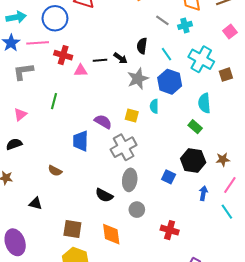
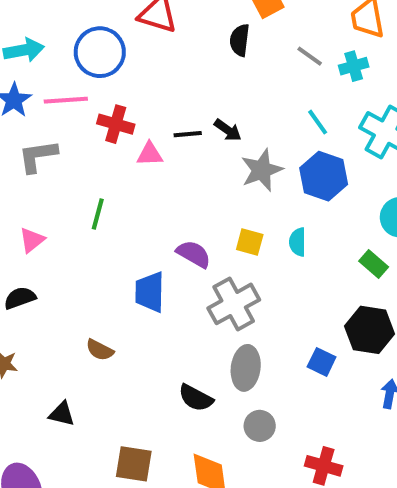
black semicircle: (142, 46) -> (240, 40), moved
cyan semicircle: (154, 106) -> (298, 242), moved

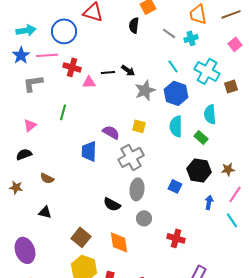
cyan semicircle: (298, 242) -> (176, 126), moved, size x1.5
brown semicircle: (100, 350) -> (47, 178), moved
brown square: (134, 464) -> (81, 237), turned 30

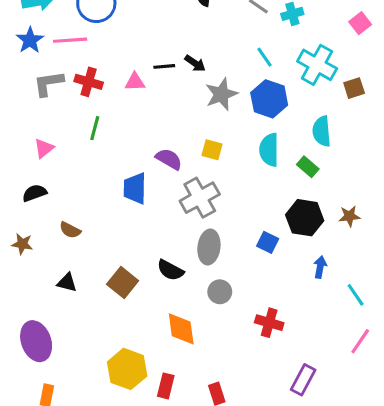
red cross: (72, 67) -> (89, 82), moved
pink line: (235, 194) -> (360, 341), moved
brown square: (81, 237) -> (123, 283), moved

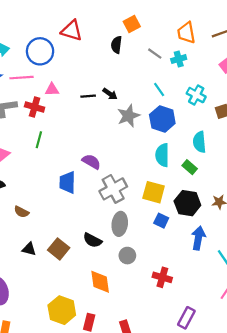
cyan cross: (317, 65) -> (196, 95), size x0.7
pink triangle: (135, 82) -> (52, 90), moved
yellow square: (212, 150) -> (154, 192), moved, size x1.5
blue arrow: (320, 267) -> (198, 238), size x1.5
black triangle: (67, 283) -> (29, 249), moved

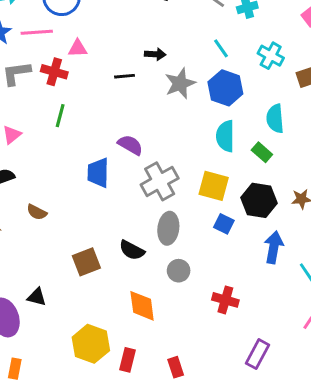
black arrow: (110, 94) -> (155, 54), turned -32
black line: (88, 96) -> (124, 76), moved
black triangle: (29, 249) -> (37, 297), moved
brown square: (59, 249) -> (86, 262), turned 30

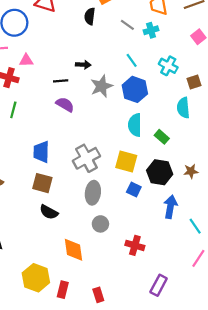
cyan semicircle: (275, 119) -> (183, 108), moved
purple semicircle: (130, 145) -> (65, 105), moved
black semicircle: (132, 250) -> (49, 212), moved
brown square: (86, 262) -> (42, 183), moved, turned 36

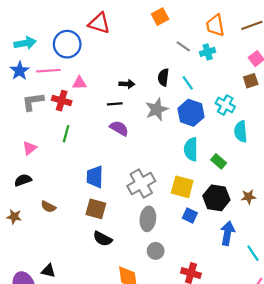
black semicircle: (90, 16) -> (163, 77), moved
black arrow: (83, 65) -> (127, 84), moved
cyan cross: (168, 66) -> (225, 105), moved
brown square: (194, 82) -> (251, 81), moved

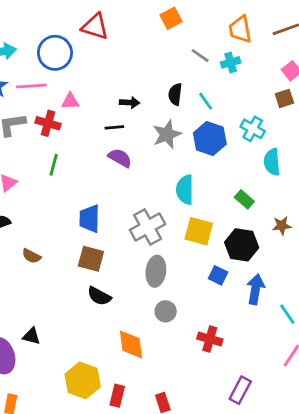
cyan semicircle: (191, 149) -> (185, 190), moved
brown star: (248, 197) -> (282, 226), moved
blue square: (190, 216) -> (218, 275), moved

